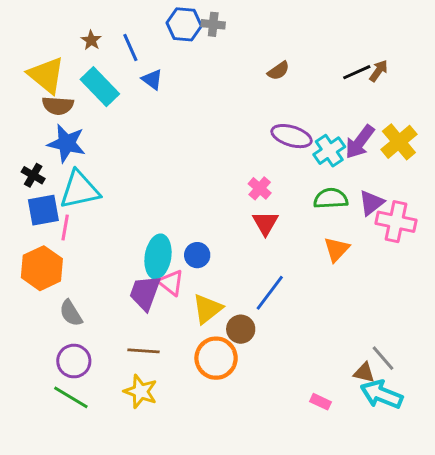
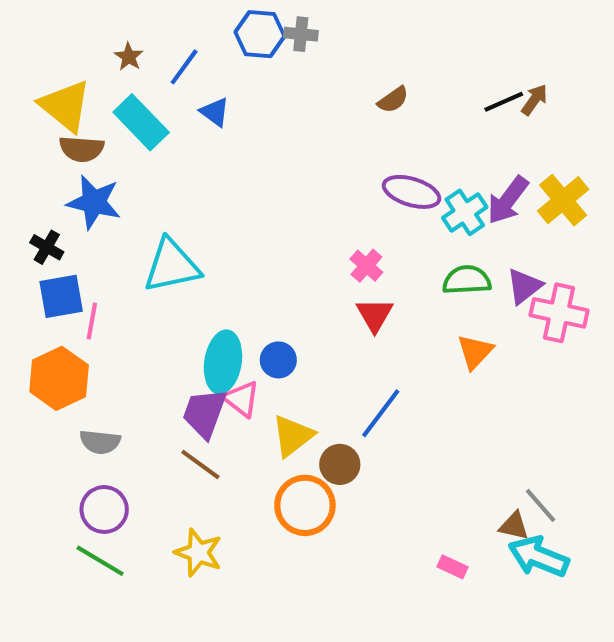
blue line: (130, 48) -> (184, 67), turned 60
cyan triangle: (80, 190) -> (172, 266), moved
gray semicircle: (71, 313) -> (100, 442), turned -52
brown line: (143, 351) -> (200, 464), moved, turned 32

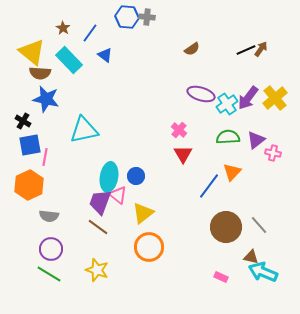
pink cross: (559, 313) -> (273, 153), size x0.6
blue line: (381, 413) -> (209, 186), moved
brown circle: (340, 464) -> (226, 227), moved, size x1.6
gray line: (541, 505) -> (259, 225), moved

